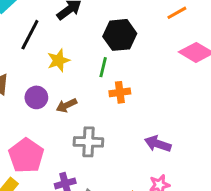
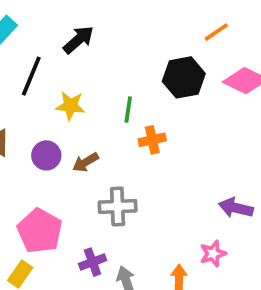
black hexagon: (120, 35) -> (184, 77), moved
yellow star: (58, 60) -> (70, 106), turned 30
purple arrow: (158, 144) -> (236, 208), moved

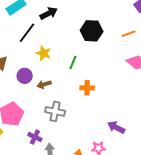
black arrow: (79, 40) -> (49, 13), moved
black hexagon: (184, 77) -> (92, 31), moved
orange cross: (152, 140) -> (87, 88), moved
purple cross: (92, 262) -> (35, 137), turned 32

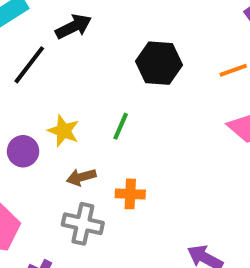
yellow star: (44, 53) -> (63, 131), moved
brown arrow: (44, 84) -> (81, 177), moved
orange cross: (87, 88) -> (130, 194), moved

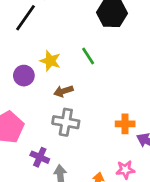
green line: (121, 126) -> (88, 56), turned -54
orange cross: (130, 194) -> (125, 124), moved

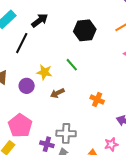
gray cross: (66, 122) -> (66, 133), moved
orange cross: (125, 124) -> (97, 100), moved, turned 32

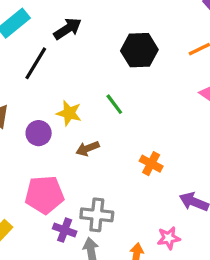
pink pentagon: (20, 126) -> (45, 195), moved, turned 30

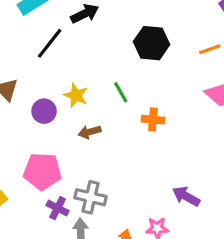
orange cross: (151, 164) -> (153, 120), moved, turned -30

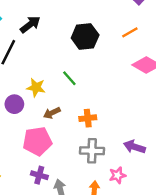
orange cross: (153, 120) -> (88, 118), moved
pink pentagon: (42, 171) -> (37, 141), moved
gray cross: (91, 197) -> (92, 151), moved

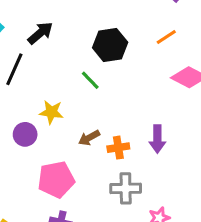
green line: (69, 78) -> (90, 80), moved
brown arrow: (52, 113) -> (89, 138), moved
purple arrow: (134, 147) -> (157, 139), moved, turned -105

